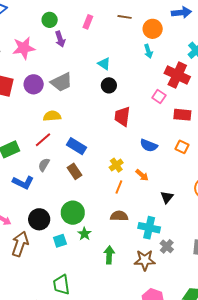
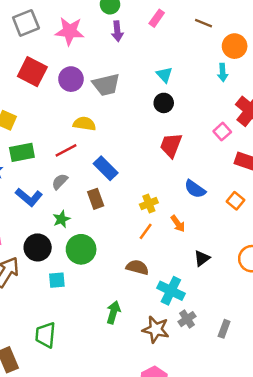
green star: (84, 234) -> (61, 219), moved

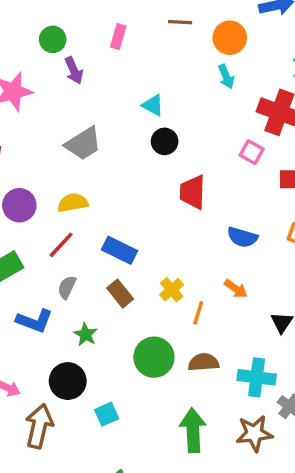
purple circle: (71, 79) -> (19, 205), moved
yellow cross: (149, 204) -> (172, 290), moved
green circle: (81, 249) -> (154, 357), moved
green arrow: (113, 312) -> (193, 430), size x1.4

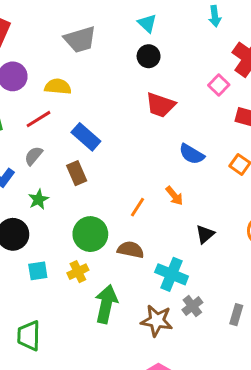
red trapezoid: (193, 192) -> (160, 105), turned -88
yellow cross: (172, 290) -> (78, 272), moved

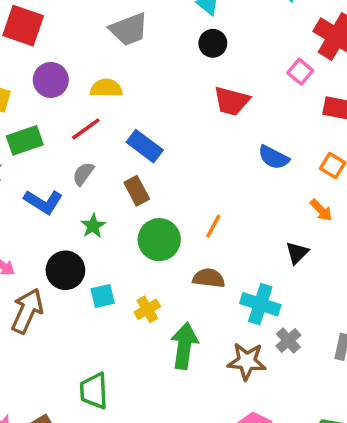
orange arrow: (174, 196) -> (321, 210), moved
green circle: (90, 234) -> (159, 240), moved
cyan square: (38, 271) -> (103, 296), moved

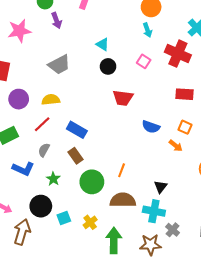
pink square: (300, 72) -> (144, 61), moved
orange arrow: (321, 210) -> (176, 146), moved
black triangle: (297, 253) -> (161, 187), moved
brown semicircle: (209, 278) -> (123, 200), size x1.4

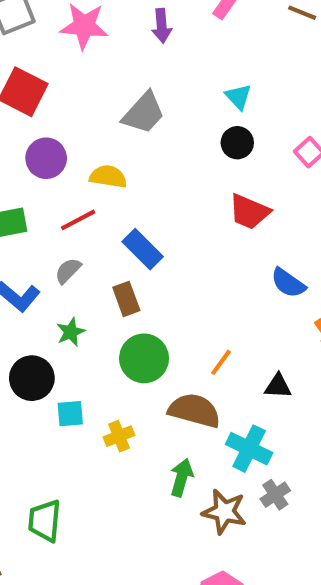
gray trapezoid: (59, 65) -> (144, 113), turned -35
orange line: (122, 170) -> (221, 362), moved
black triangle: (161, 187) -> (278, 386), moved, turned 40
green arrow: (114, 240) -> (182, 478), moved, size x0.7

